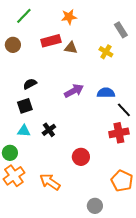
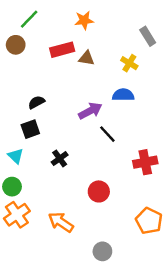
brown circle: (13, 45) -> (16, 45), moved
blue semicircle: (106, 93) -> (123, 95), moved
black line: (124, 110) -> (107, 134), moved
cyan triangle: (24, 131) -> (16, 156), moved, turned 40
gray circle: (95, 206) -> (102, 251), moved

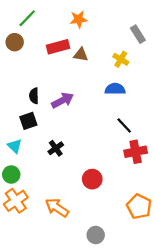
black semicircle: (36, 102) -> (34, 96), turned -63
purple arrow: (90, 111) -> (63, 100), moved
black line: (107, 134) -> (124, 125), moved

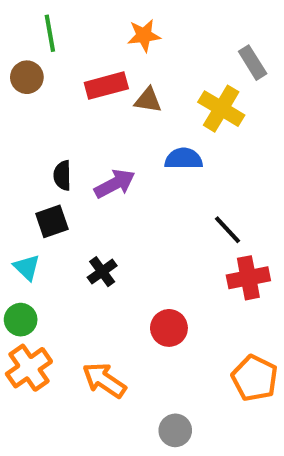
green line: (27, 18) -> (50, 33), turned -54
yellow cross: (121, 59) -> (221, 109), size x1.5
blue semicircle: (115, 89) -> (184, 159), moved

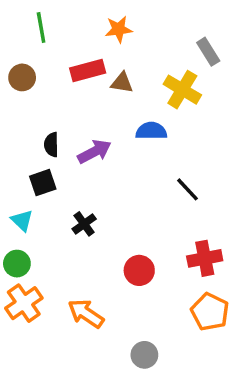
brown circle: (27, 77) -> (22, 77), moved
red cross: (248, 278) -> (205, 258), moved

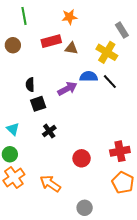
purple arrow: (94, 152) -> (67, 89), moved
black square: (43, 183) -> (38, 104), moved
black line: (187, 189) -> (110, 82), moved

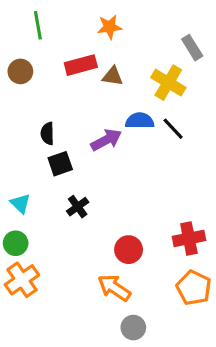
orange arrow: (50, 184) -> (114, 288), moved

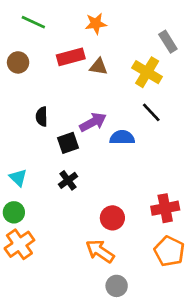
green line: (38, 25) -> (33, 22), turned -55
blue semicircle: (140, 121) -> (122, 137), moved
black square: (60, 164) -> (68, 143), moved

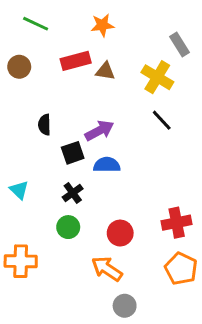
blue semicircle: (122, 137) -> (107, 165), moved
green circle: (14, 212) -> (68, 227), moved
orange cross: (19, 244) -> (21, 261), turned 36

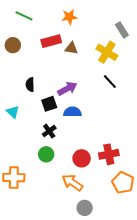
cyan triangle: (19, 190) -> (13, 112), moved
red cross: (177, 223) -> (109, 154), moved

